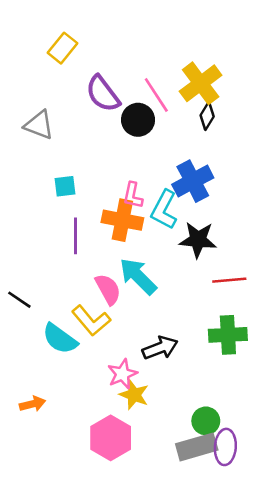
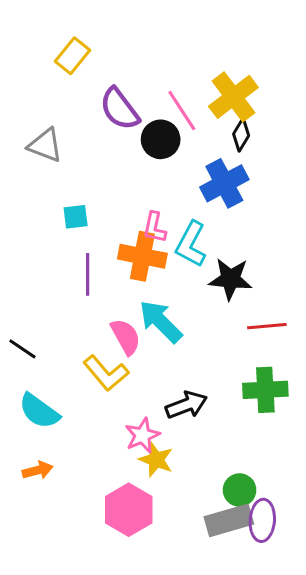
blue cross: (193, 181) -> (224, 183), moved
cyan semicircle: (60, 339) -> (39, 411), moved

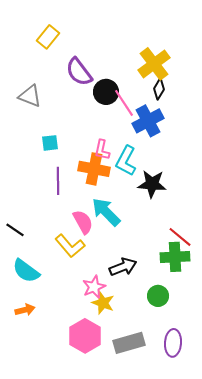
pink line: (182, 110) -> (124, 103), moved
red line: (267, 326) -> (180, 237), moved, turned 45
green circle: (240, 490) -> (158, 296), moved
gray rectangle: (229, 520) -> (129, 343), moved

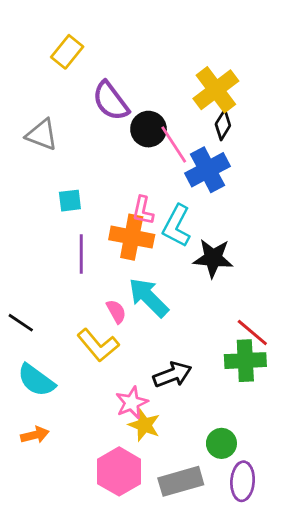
pink semicircle: (83, 222) -> (116, 311), size x0.7
green circle: (158, 296) -> (221, 443), moved

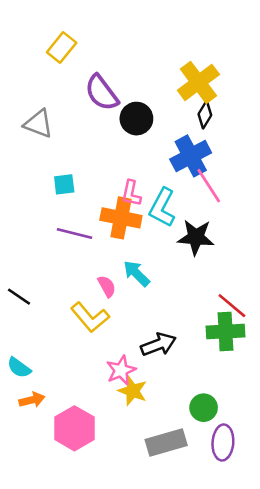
pink line: (174, 144) -> (209, 186), moved
purple line: (81, 254) -> (74, 233), turned -76
cyan arrow: (149, 297) -> (136, 273), size x0.7
cyan semicircle: (36, 380) -> (19, 368), moved, size x0.7
pink hexagon: (119, 471) -> (74, 428), moved

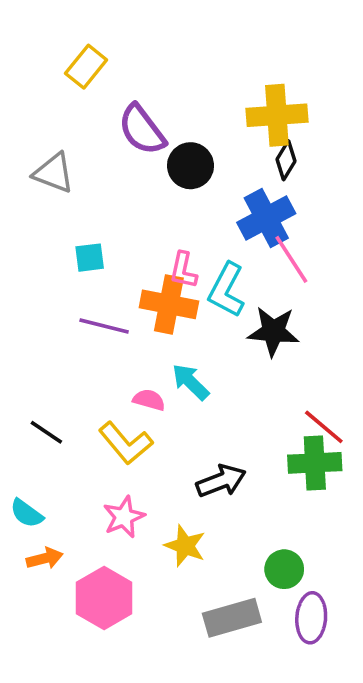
yellow cross: (198, 82) -> (277, 115), turned 33
pink semicircle: (107, 286) -> (149, 400), turned -45
black line: (19, 297) -> (46, 432), moved
pink star: (121, 370) -> (124, 517), moved

